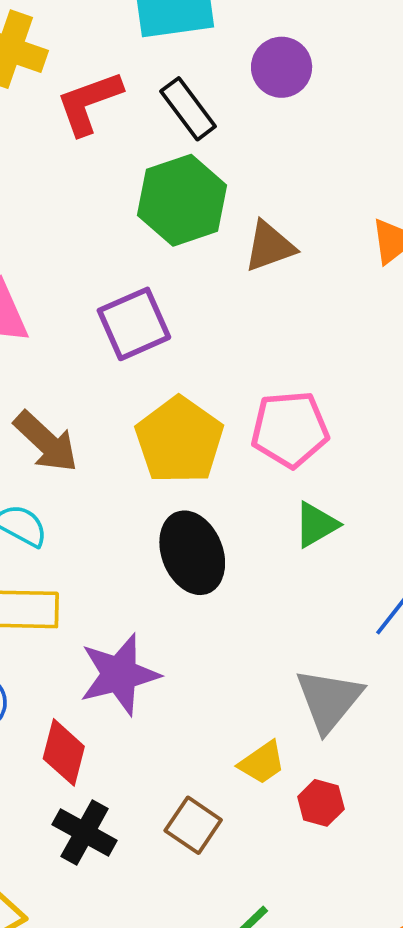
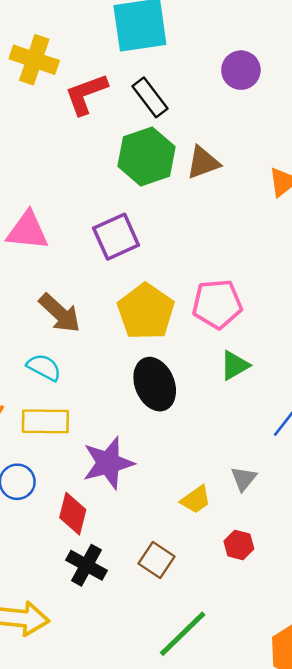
purple circle: (282, 67) -> (241, 70), moved
brown triangle: (269, 246) -> (203, 162), moved
gray triangle: (329, 700) -> (244, 479), size x0.6
yellow trapezoid: (262, 763) -> (196, 500), moved

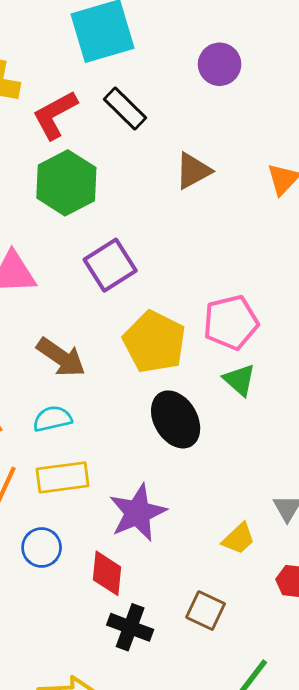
green hexagon: (147, 157) -> (66, 183), moved
green triangle: (235, 365) -> (239, 380), moved, turned -40
cyan semicircle: (44, 367) -> (52, 419), turned -32

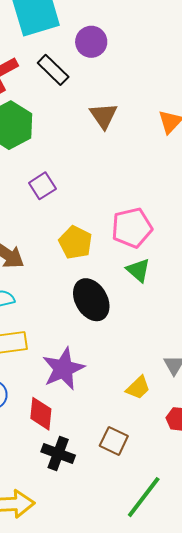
purple circle: (220, 64) -> (91, 42), moved
brown triangle: (193, 171) -> (104, 116), turned -36
purple square: (110, 265) -> (42, 186), size x0.7
yellow pentagon: (154, 342) -> (75, 242), size x0.7

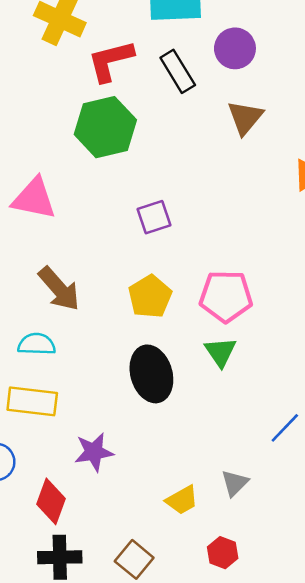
brown triangle: (104, 116) -> (245, 117), moved
purple square: (42, 186) -> (154, 217), moved
purple star: (63, 369) -> (94, 452), size x0.7
black cross: (58, 454) -> (60, 557), turned -36

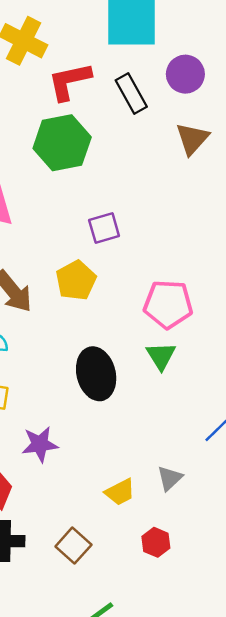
yellow pentagon: (150, 297) -> (76, 280), moved

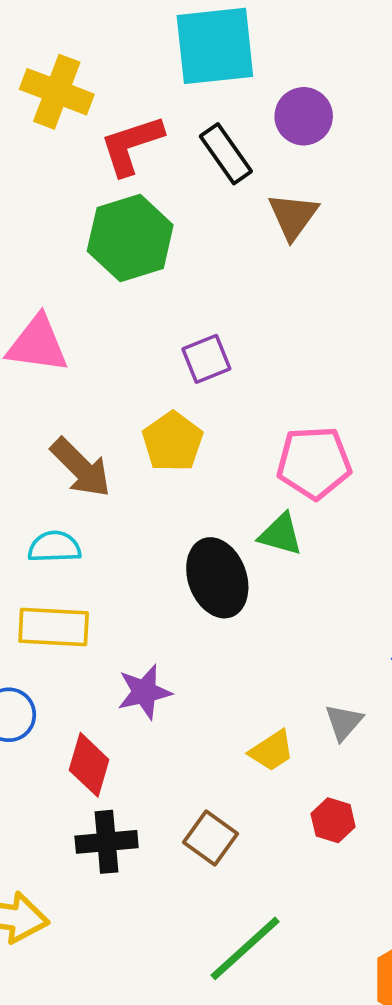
brown triangle: (192, 139) -> (293, 216), moved
green triangle: (161, 356) -> (281, 534), moved, turned -36

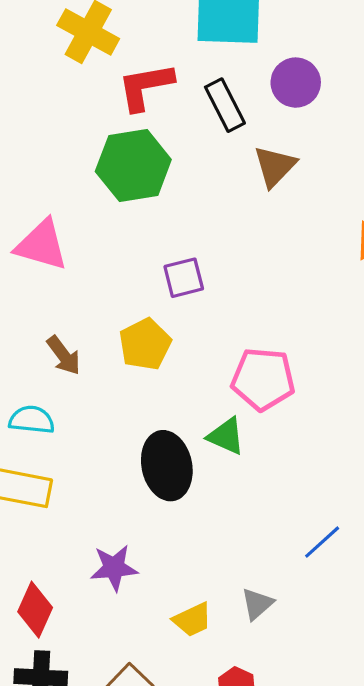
brown arrow: (81, 468) -> (64, 355), size x0.7
purple star: (144, 692) -> (114, 568), moved

